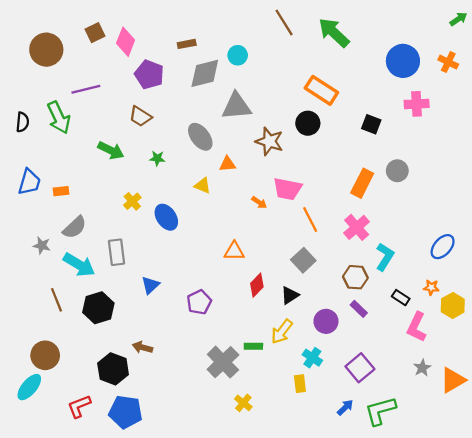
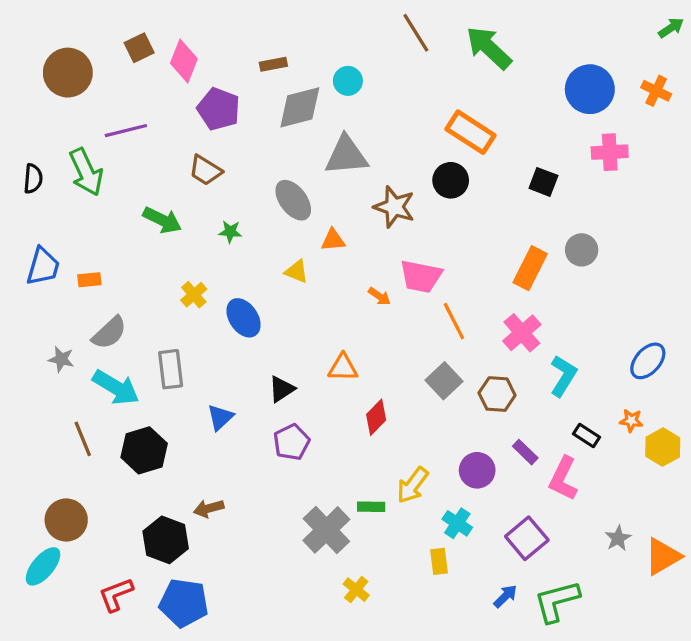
brown hexagon: (355, 277) -> (497, 394), moved
black triangle: (290, 295) -> (282, 389), moved
pink L-shape: (417, 327) -> (563, 479), moved
brown arrow: (143, 347) -> (209, 508), turned -30

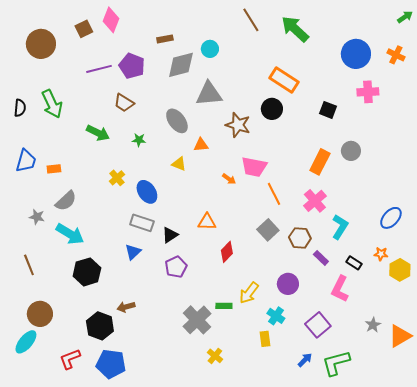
pink diamond: (184, 61) -> (111, 20), moved
purple line: (126, 131) -> (99, 69), moved
gray rectangle: (171, 369) -> (142, 223), moved, turned -65
brown line: (83, 439) -> (29, 265), moved
purple rectangle: (525, 452) -> (321, 258), moved

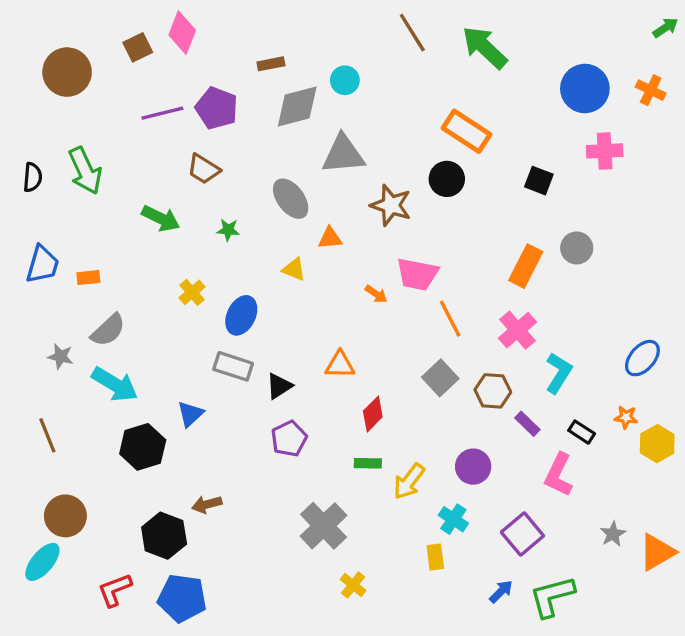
blue ellipse: (147, 192) -> (241, 315), turned 60
blue triangle: (133, 252) -> (190, 414), moved
green rectangle: (224, 306) -> (368, 463), moved

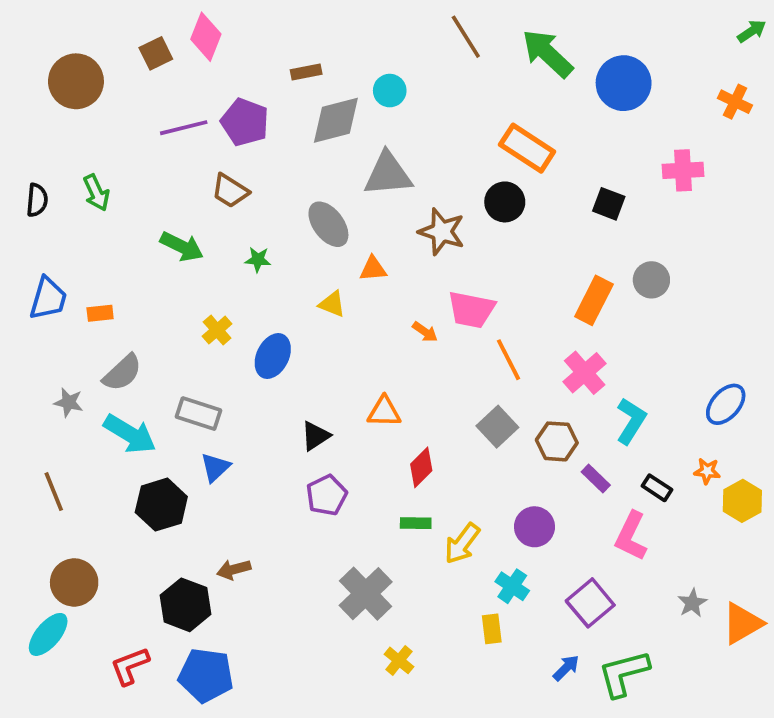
blue circle: (585, 88) -> (624, 83), moved
green arrow: (85, 171) -> (96, 193), size x0.7
gray rectangle: (233, 366) -> (198, 414), moved

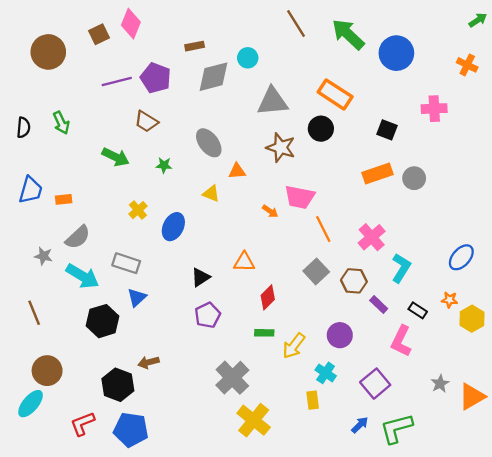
gray triangle: (388, 174) -> (272, 101), moved
orange rectangle: (594, 300) -> (378, 173), moved, turned 44
yellow cross: (399, 660) -> (254, 420), size x1.8

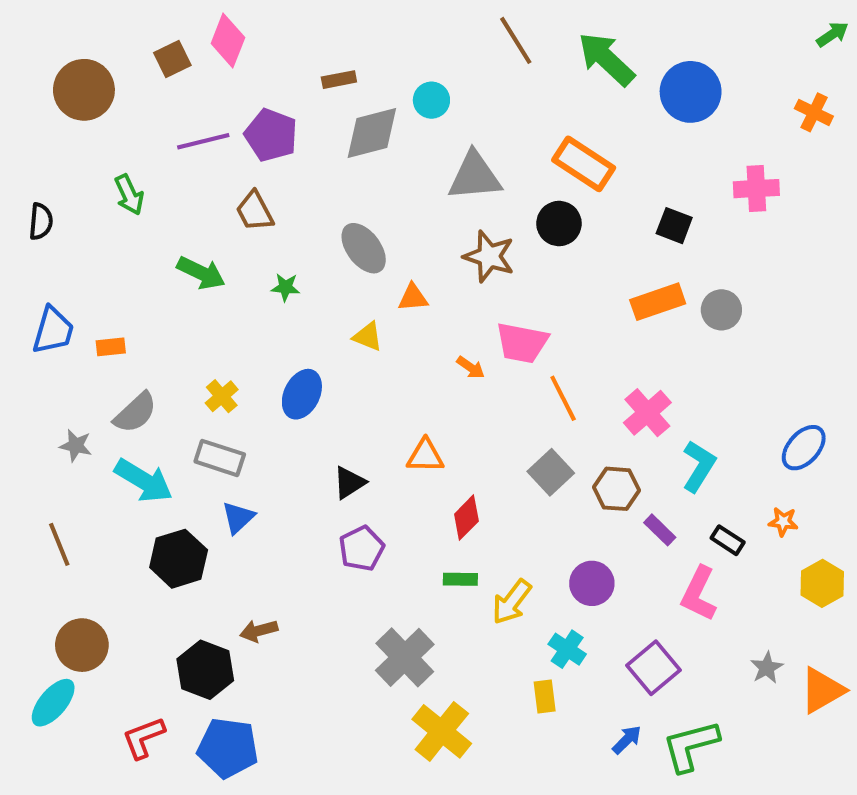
brown trapezoid: (146, 122) -> (255, 211), turned 30
green arrow: (61, 123) -> (129, 195), moved
yellow cross: (138, 210) -> (222, 396), moved
yellow hexagon: (472, 319) -> (822, 583), moved

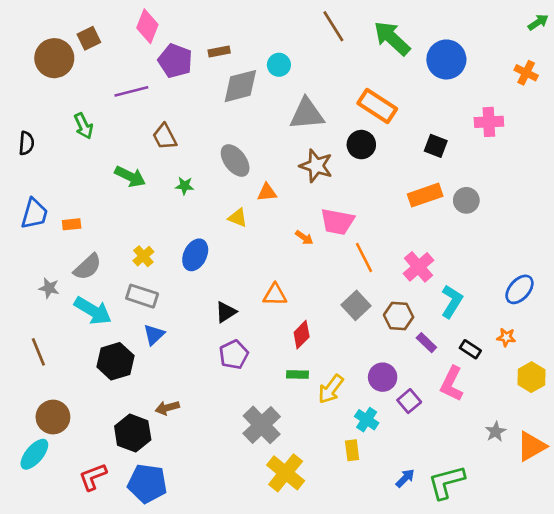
brown square: (172, 59) -> (89, 38), moved
purple pentagon: (271, 135) -> (175, 61), moved
purple square: (654, 668) -> (409, 401), moved, size x0.7

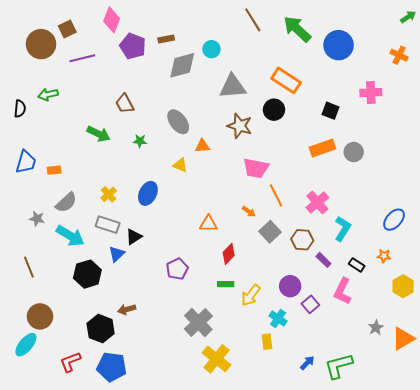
purple line: (131, 91) -> (82, 58), moved
green arrow: (84, 126) -> (48, 95), moved, turned 102
orange arrow: (304, 238) -> (249, 212), moved
black triangle: (226, 312) -> (134, 237), moved

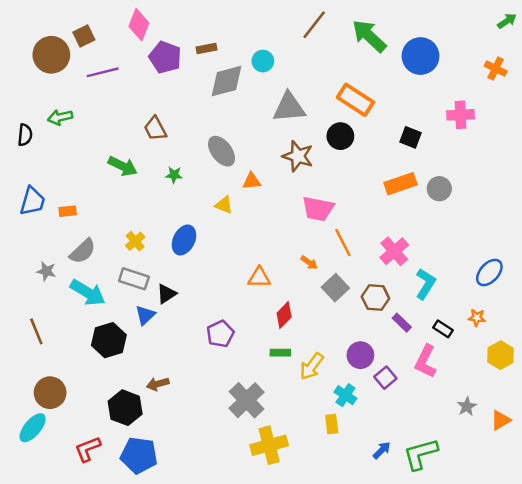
brown line: (253, 20) -> (314, 25), turned 70
orange triangle: (403, 339) -> (501, 420), size x0.7
yellow cross: (217, 359) -> (269, 445), turned 36

